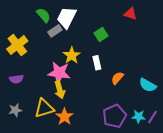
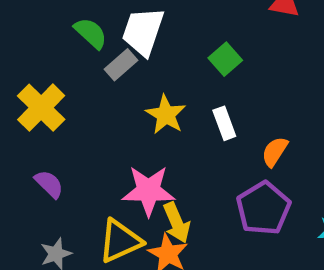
pink star: (59, 73) -> (148, 191), moved
purple semicircle: (16, 79) -> (49, 184), turned -120
yellow arrow: (60, 90) -> (177, 223), moved
purple pentagon: (114, 116) -> (263, 208), moved

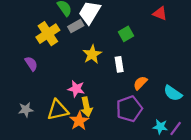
yellow cross: (41, 108) -> (48, 34), moved
purple semicircle: (49, 184) -> (31, 64), moved
pink star: (148, 191) -> (76, 89), size x0.7

